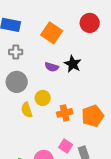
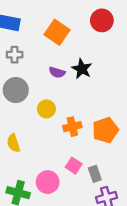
yellow semicircle: (27, 110) -> (13, 143), moved

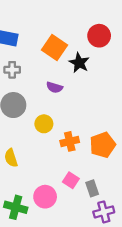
black star: (82, 69) -> (79, 63), moved

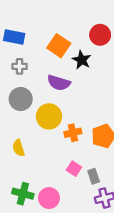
purple semicircle: (54, 87) -> (59, 83), size x1.5
yellow circle: (44, 124) -> (49, 116), size x1.5
pink circle: (45, 197) -> (49, 198), moved

